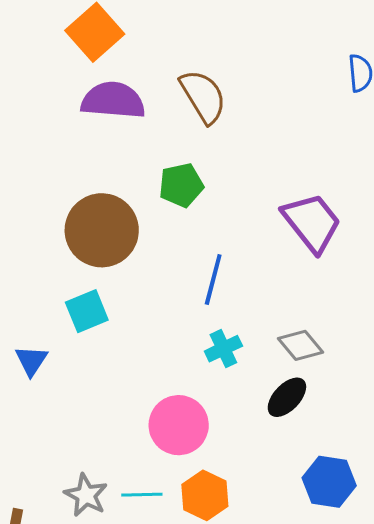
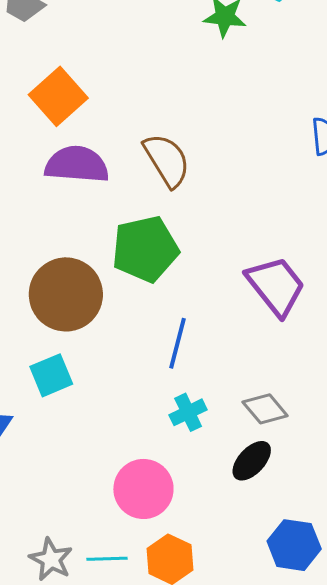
green pentagon: (181, 185) -> (145, 249), size x1.5

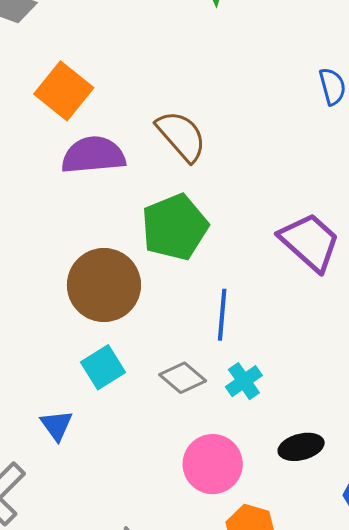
gray diamond: (265, 409) -> (183, 378), moved
black ellipse: (252, 461) -> (301, 447), moved, turned 42

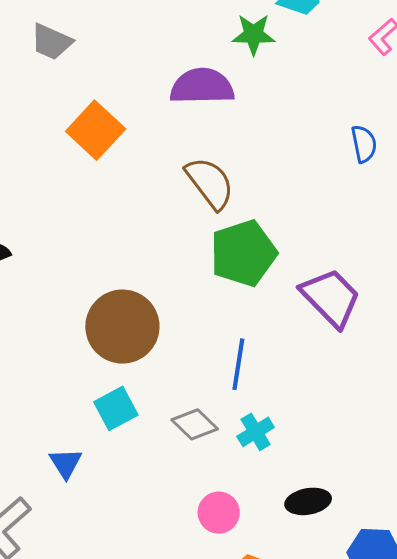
purple semicircle: (93, 155) -> (202, 86), moved
green pentagon: (175, 227) -> (243, 253), moved
pink circle: (213, 464) -> (219, 513), size x0.7

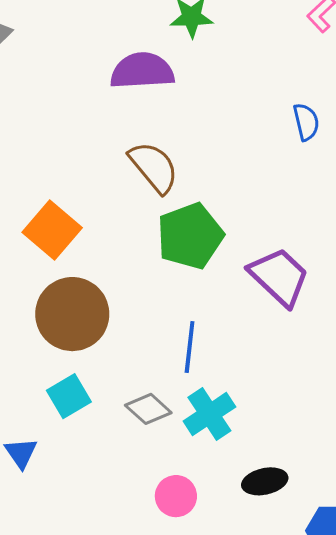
orange square: (96, 130) -> (52, 230), moved
cyan cross: (256, 432) -> (209, 414), size x1.4

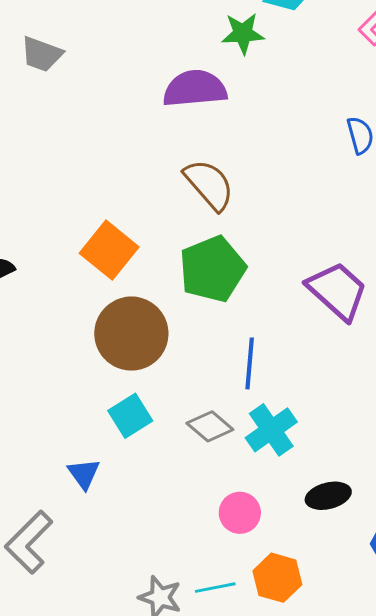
green pentagon: (190, 236) -> (212, 269), moved

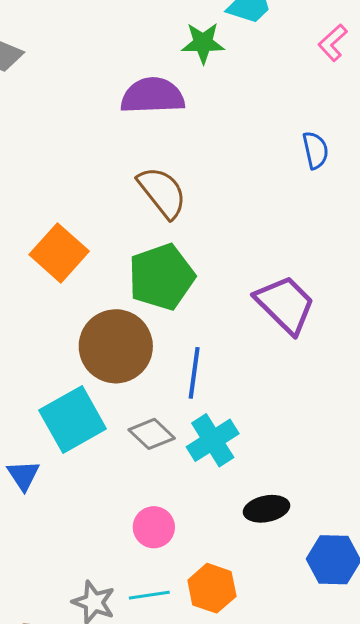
brown circle: (131, 334) -> (116, 346), moved
cyan square: (130, 416) -> (73, 420), size x1.5
pink circle: (240, 513) -> (154, 527), moved

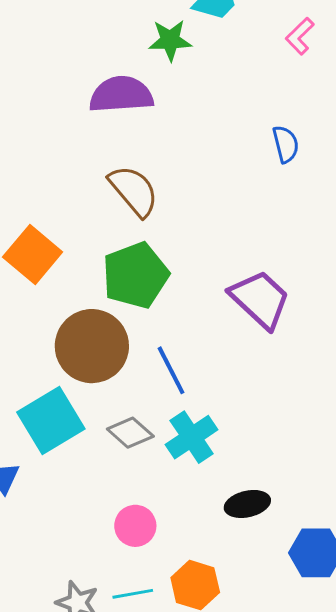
blue line: (194, 373) -> (171, 370), turned -33

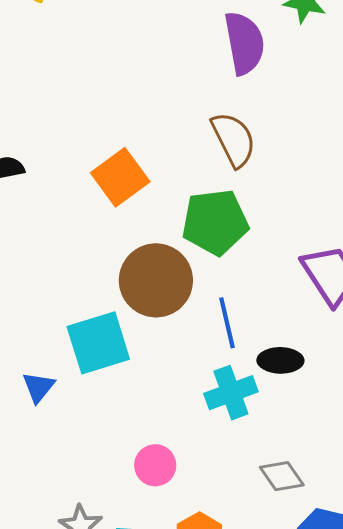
purple semicircle: (121, 95) -> (244, 43), turned 70
gray diamond: (130, 433) -> (282, 476), moved
black ellipse: (247, 504) -> (280, 360), moved

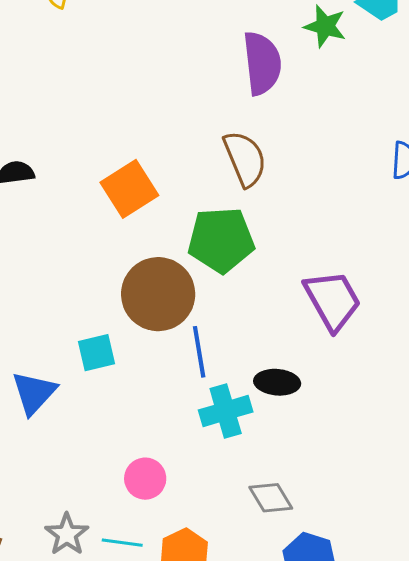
blue line: (227, 323) -> (199, 352), moved
cyan square: (98, 343) -> (97, 353), size x0.6
blue triangle: (39, 387) -> (34, 393), size x1.4

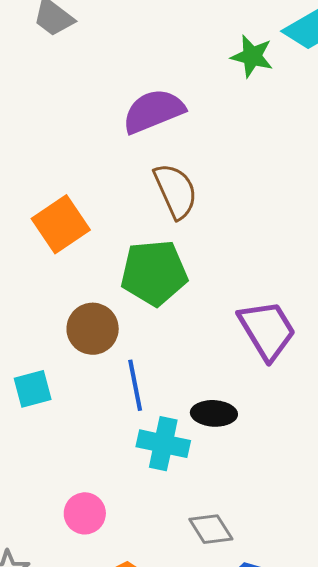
purple semicircle: (262, 63) -> (153, 111), moved, turned -104
brown circle: (158, 294) -> (93, 329), size x0.7
cyan cross: (226, 411) -> (163, 444), turned 30

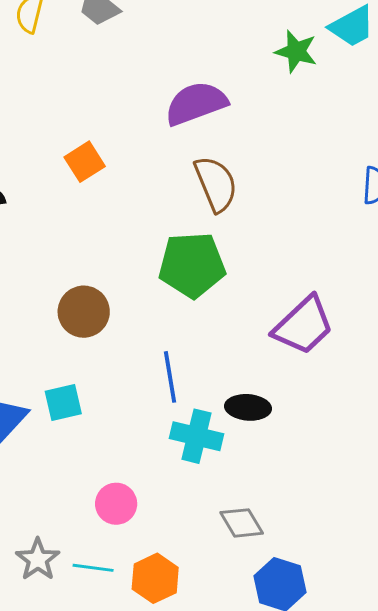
orange square: (61, 224) -> (85, 162), moved, size x0.7
brown circle: (93, 329) -> (84, 312), moved
purple trapezoid: (267, 330) -> (303, 325), turned 76
cyan square: (33, 389) -> (63, 402), moved

